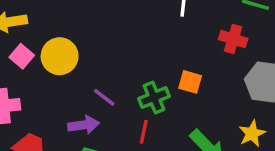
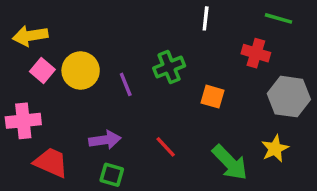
purple line: (104, 97) -> (126, 84), moved, turned 30
green cross: (154, 97) -> (169, 67), moved
red line: (144, 132) -> (166, 147), turned -55

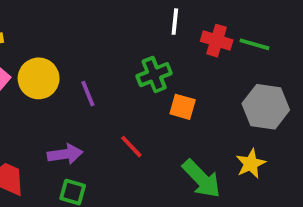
green line: (278, 18) -> (254, 44), moved
red cross: (256, 53) -> (217, 41), moved
green cross: (169, 67) -> (154, 75), moved
red line: (166, 147) -> (131, 147), moved

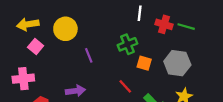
yellow circle: (39, 78) -> (65, 29), moved
gray hexagon: (266, 107) -> (177, 63), moved
red line: (131, 147) -> (125, 86), moved

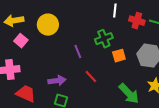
purple line: (89, 55) -> (78, 52), moved
orange square: (144, 63) -> (119, 56), turned -32
red line: (125, 86) -> (91, 77), moved

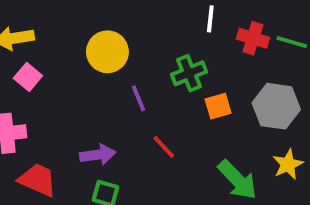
yellow circle: (48, 25) -> (107, 52), moved

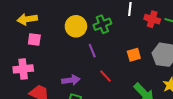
green cross: (189, 73) -> (102, 24), moved
pink square: (28, 77) -> (34, 39), turned -32

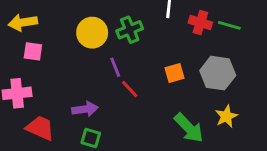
red line: (105, 76) -> (130, 89), moved

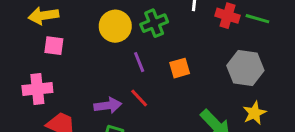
orange square: (174, 73) -> (180, 68), moved
red line: (130, 89) -> (139, 98), moved

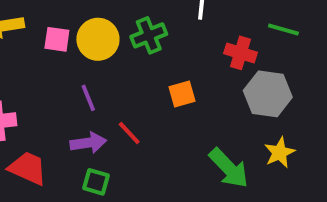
red cross: (227, 16) -> (241, 53), moved
pink square: (54, 46) -> (57, 39), moved
purple line: (139, 62) -> (88, 98), moved

